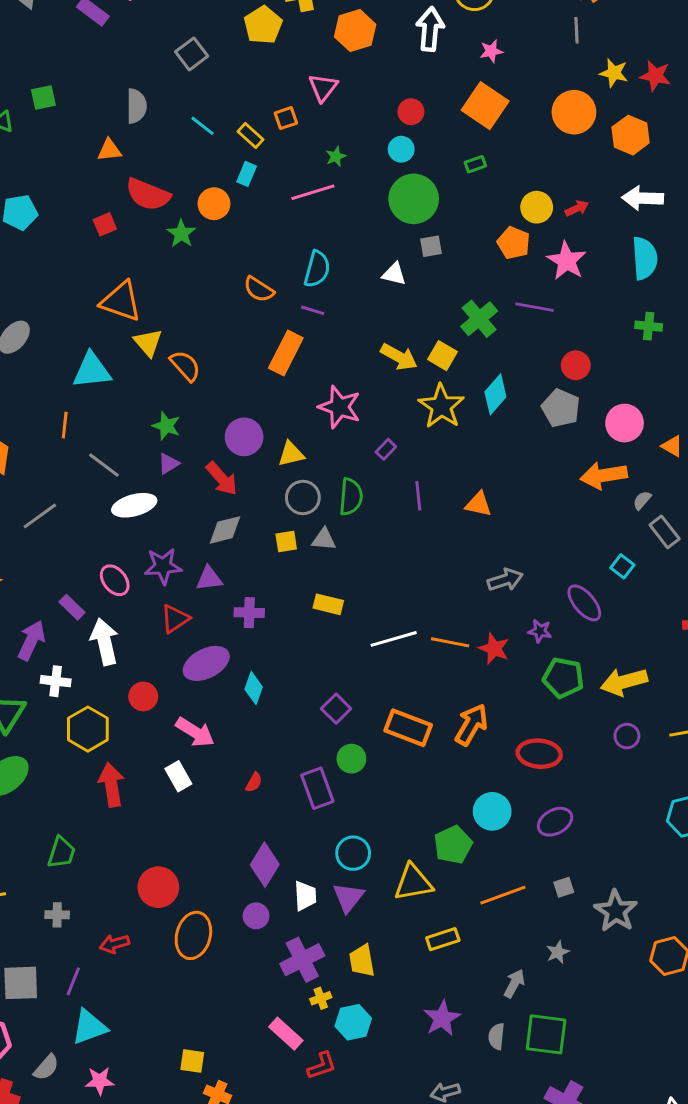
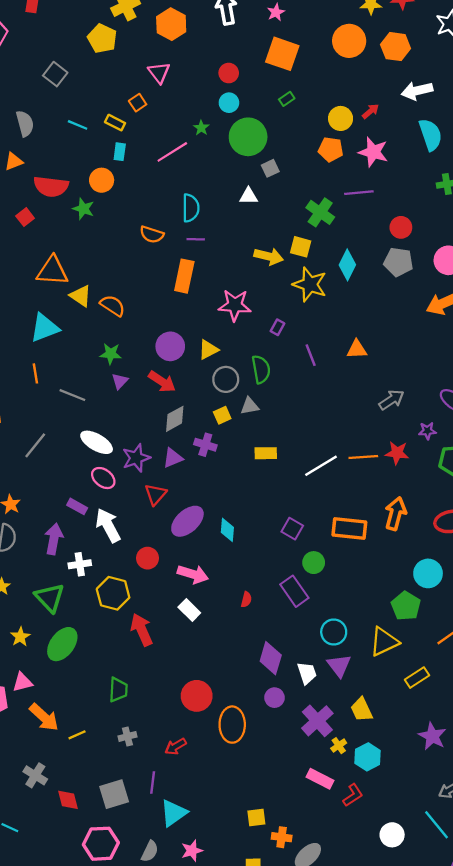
green star: (336, 157) -> (201, 128), moved
white ellipse: (134, 505) -> (97, 442), moved, turned 60
purple cross: (249, 613) -> (205, 445), moved, turned 30

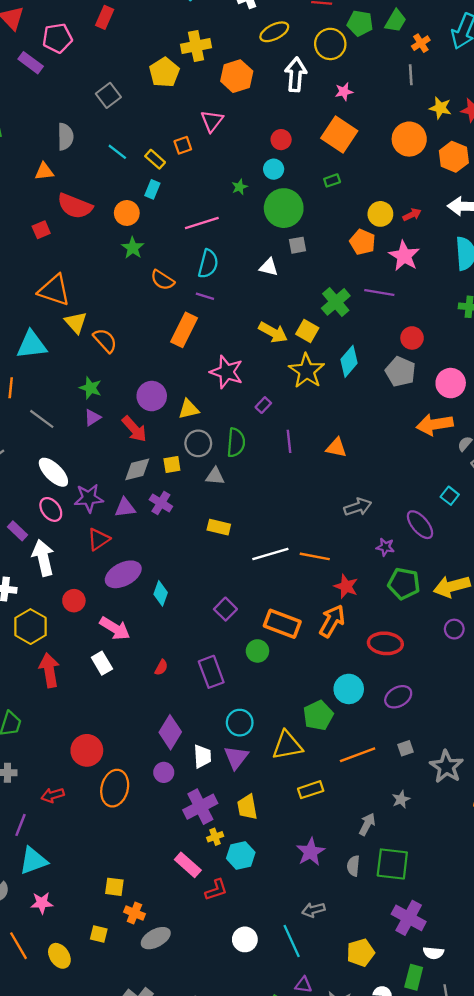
pink line: (172, 152) -> (202, 223), moved
green star: (83, 209) -> (133, 248), moved
yellow square: (222, 415) -> (172, 465), moved
red star: (397, 453) -> (346, 586), moved
green circle: (314, 563) -> (257, 651), moved

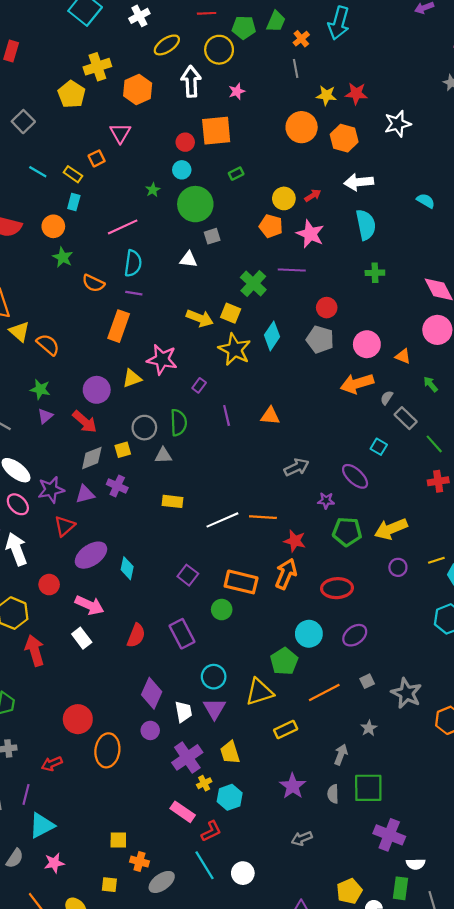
orange square: (339, 134) -> (216, 131), moved, turned -32
yellow triangle: (189, 409) -> (132, 378), moved
red semicircle: (161, 668) -> (136, 635), size x1.6
cyan line: (292, 941) -> (204, 865), moved
yellow pentagon: (361, 953) -> (349, 891), moved

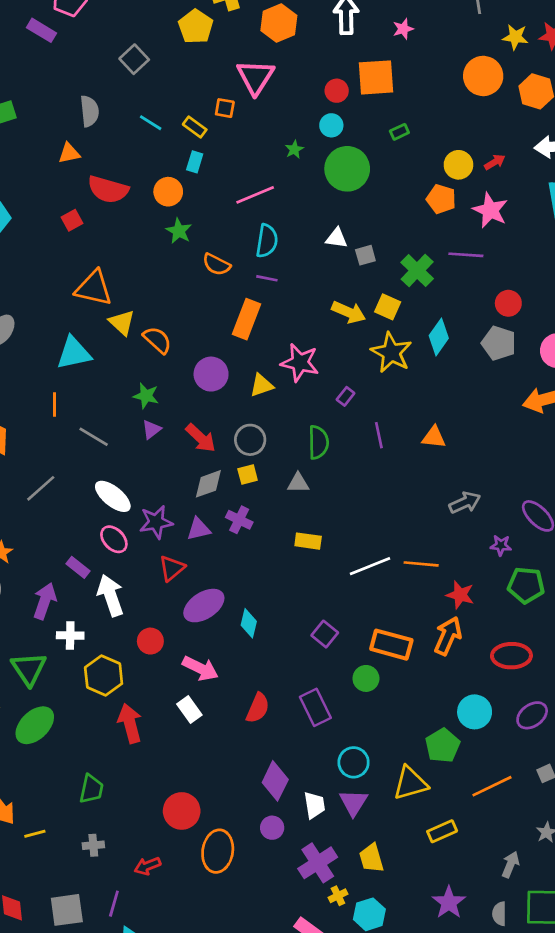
pink triangle: (120, 133) -> (255, 77), size x1.4
orange square: (97, 158) -> (225, 108), turned 35
gray square: (212, 236) -> (365, 255), moved
purple circle: (97, 390) -> (211, 374), moved
gray circle: (144, 428) -> (250, 440), moved

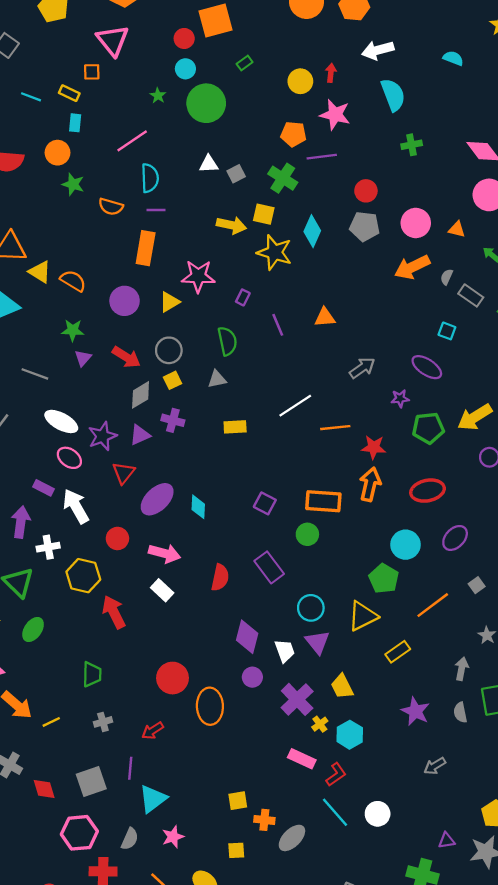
red arrow: (495, 162) -> (331, 73), turned -42
orange pentagon: (441, 199) -> (293, 134), moved
white line: (370, 566) -> (295, 406), moved
green ellipse: (35, 725) -> (33, 630), size x0.7

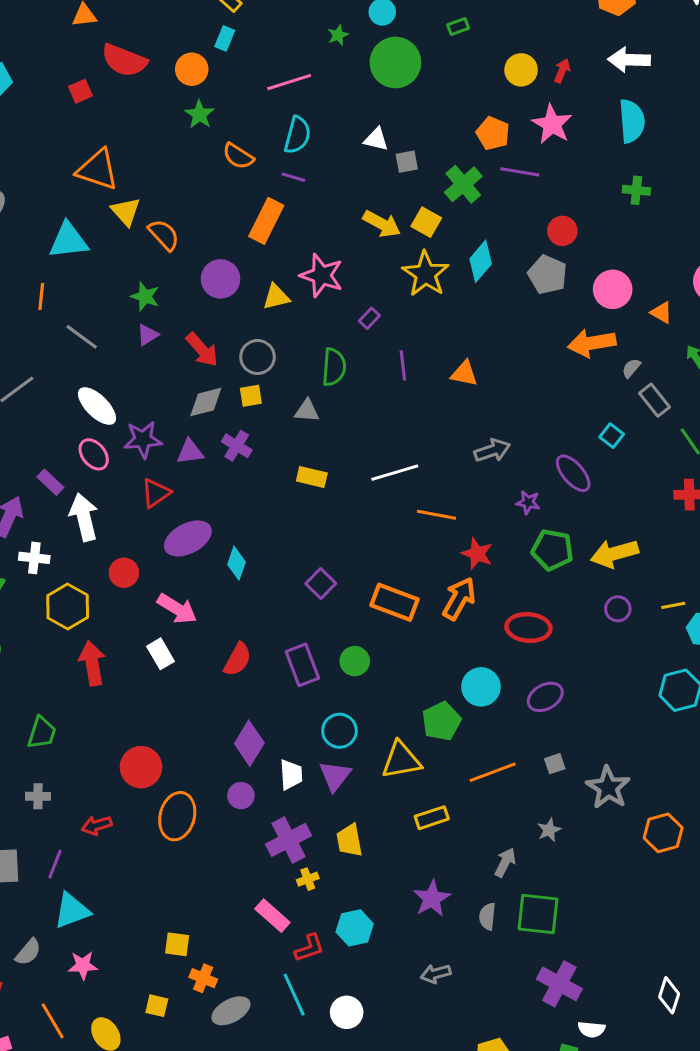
green circle: (307, 534) -> (355, 661), moved
cyan hexagon: (350, 735) -> (355, 928), moved

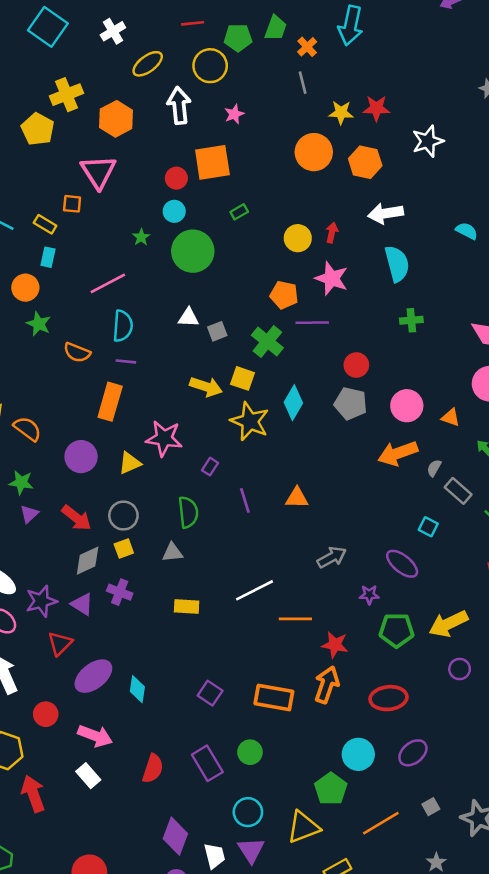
purple triangle: (190, 452) -> (82, 604), turned 50

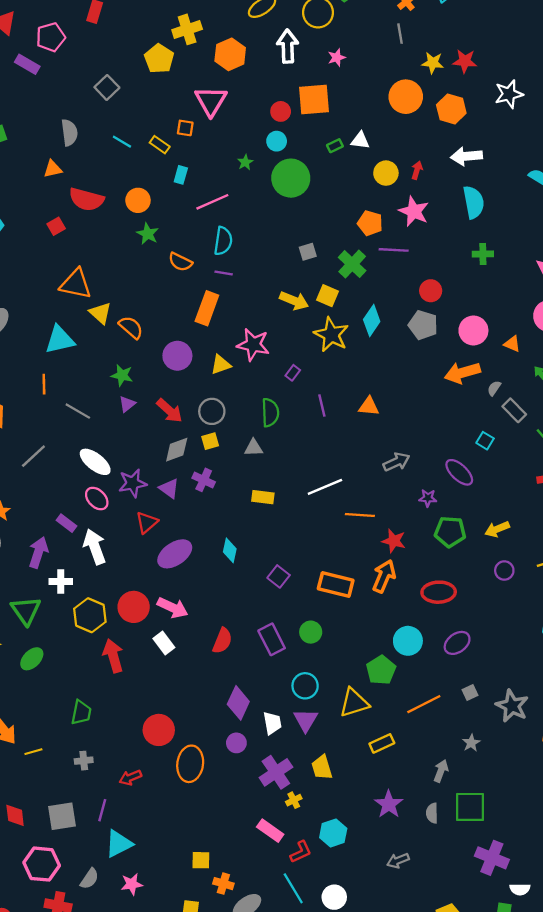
cyan rectangle: (48, 257) -> (181, 175), moved
white triangle: (189, 318) -> (360, 140), moved
yellow arrow: (448, 624) -> (497, 529), size x0.7
cyan diamond: (137, 689) -> (230, 550), moved
red circle: (46, 714) -> (134, 607), moved, size x1.4

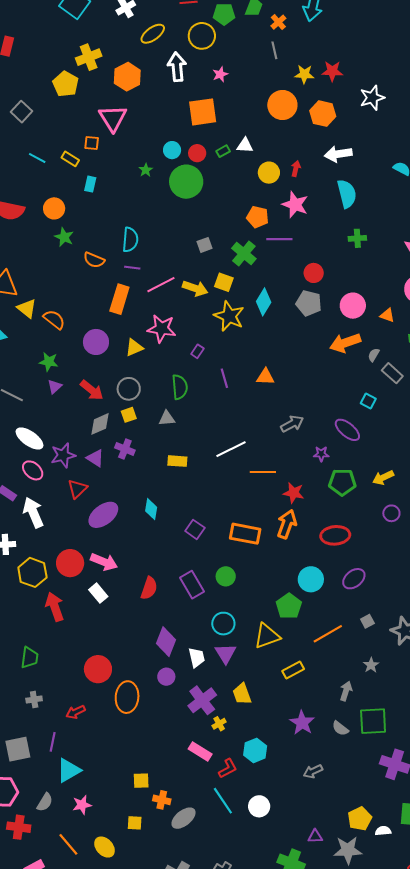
red circle: (281, 111) -> (197, 153), moved
pink line: (212, 202) -> (161, 285), moved
gray semicircle: (432, 813) -> (340, 728), turned -48

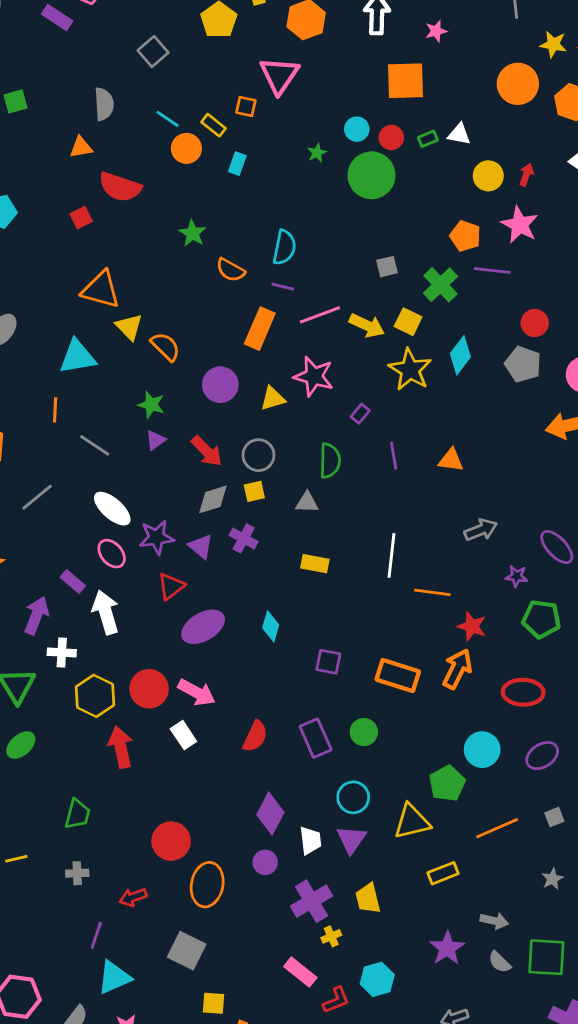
orange circle: (54, 208) -> (186, 148), moved
white line: (231, 449) -> (392, 555), turned -64
purple square: (195, 529) -> (328, 662), turned -30
gray arrow: (346, 691) -> (494, 921), moved, turned 78
gray square: (18, 749) -> (187, 951), moved, turned 32

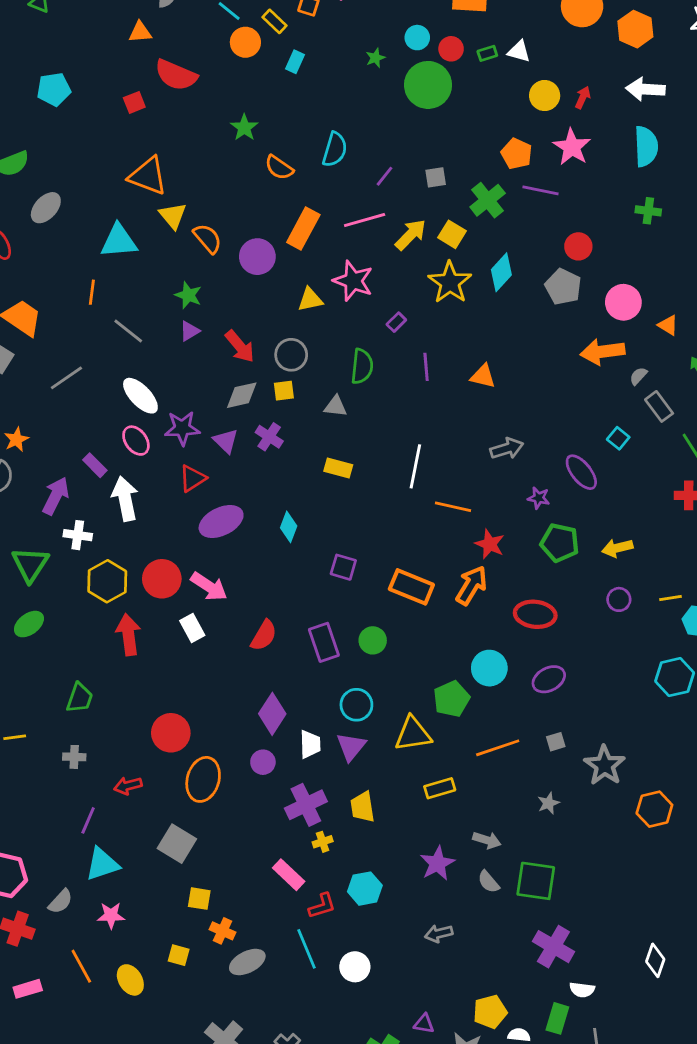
purple line: (283, 287) -> (385, 176), moved, turned -70
yellow arrow: (367, 326) -> (411, 235), turned -76
purple circle: (220, 385) -> (257, 257), moved

